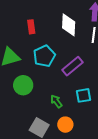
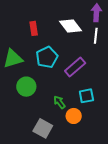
white diamond: (69, 25) -> (71, 26), turned -40
orange circle: (65, 125) -> (74, 116), moved

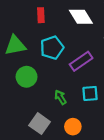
orange circle: (74, 116) -> (73, 127), moved

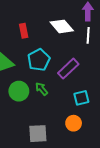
green arrow: (60, 97) -> (41, 89), moved
gray square: (40, 124) -> (38, 134), turned -30
orange circle: (73, 127) -> (74, 123), moved

